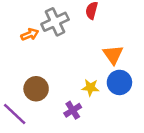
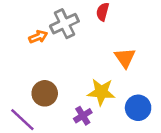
blue circle: (119, 82) -> (138, 108), moved
yellow star: (90, 87) -> (101, 92), size x1.5

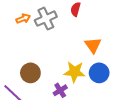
orange arrow: (38, 37) -> (23, 19), moved
blue circle: (138, 108) -> (99, 73), moved

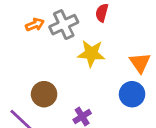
orange triangle: (93, 45) -> (140, 63), moved
yellow star: (75, 72) -> (91, 53), moved

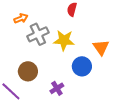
gray cross: (64, 25) -> (38, 34), moved
blue circle: (132, 94) -> (82, 66), moved

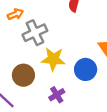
yellow star: (64, 40) -> (53, 59), moved

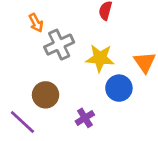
orange arrow: (15, 14) -> (36, 23), turned 84
yellow star: (53, 59) -> (100, 58), moved

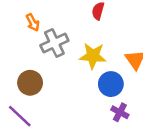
brown circle: (46, 95) -> (30, 83), moved
purple cross: (85, 118) -> (120, 112), moved, turned -30

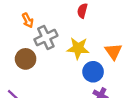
brown circle: (30, 83) -> (26, 59), moved

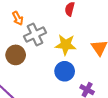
blue circle: (93, 72) -> (65, 71), moved

